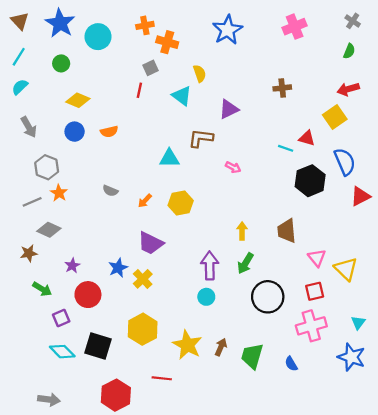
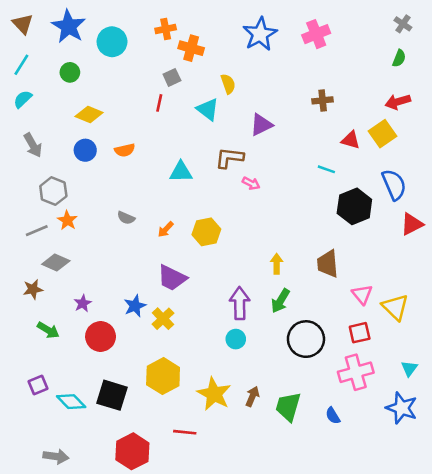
pink cross: (295, 27) -> (316, 34), moved
red triangle: (307, 138) -> (351, 140), moved
cyan triangle: (169, 158) -> (181, 172), moved
pink arrow: (233, 167) -> (251, 183), moved
purple square: (61, 318) -> (38, 385), moved

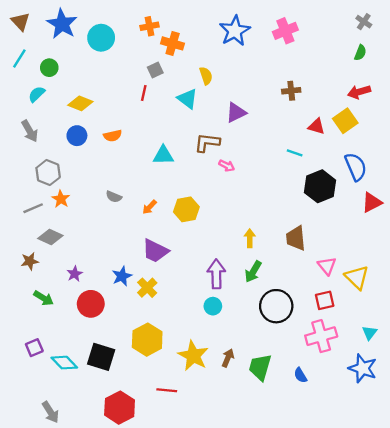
green circle: (70, 72) -> (49, 68), moved
cyan semicircle: (23, 99) -> (37, 94), moved
gray arrow: (56, 456) -> (50, 412), turned 50

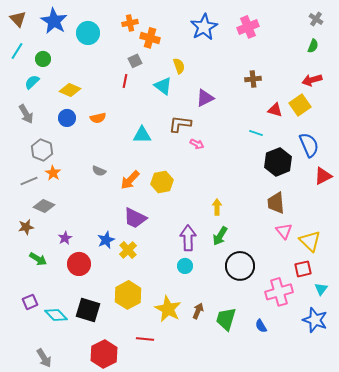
orange arrow: (149, 207) -> (130, 180), size x1.5
brown trapezoid: (296, 238) -> (276, 203), moved
red square: (325, 300) -> (303, 269), moved

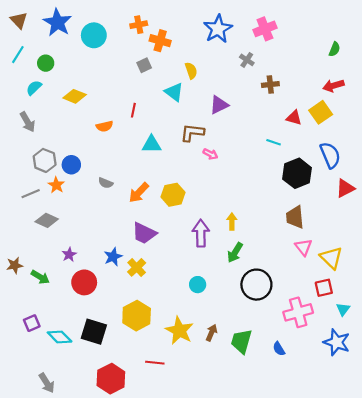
gray cross: (316, 19) -> (247, 60), moved
red line: (125, 81) -> (133, 110), moved
blue circle: (67, 118) -> (71, 165), moved
brown star: (26, 227) -> (15, 265), moved
purple arrow: (188, 238) -> (201, 233), moved

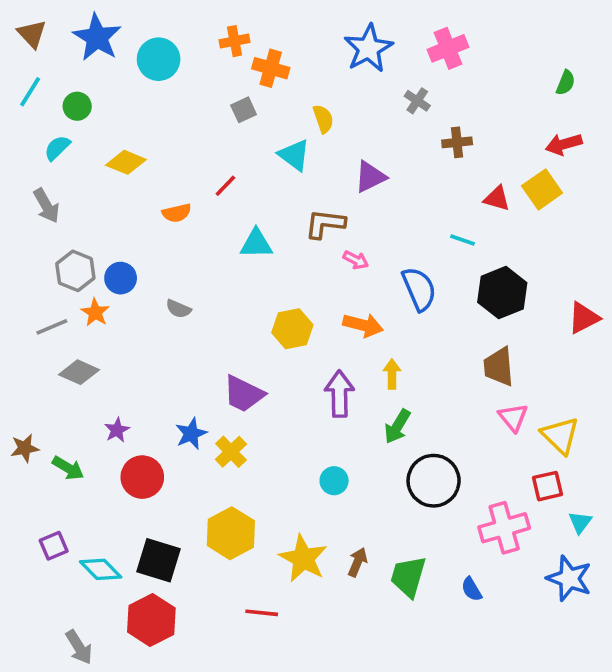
red line: (133, 110) -> (225, 186), turned 32
blue semicircle: (330, 155) -> (419, 289), moved
orange arrow: (139, 193) -> (363, 325), moved, turned -120
red hexagon: (111, 379) -> (151, 620), moved

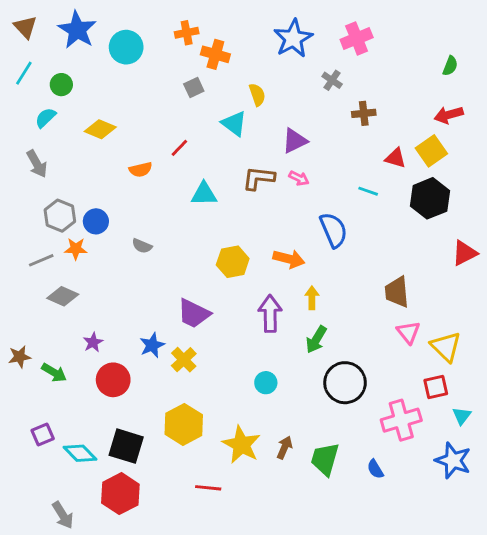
pink arrow: (356, 260) -> (299, 178), moved
black hexagon: (502, 293) -> (430, 198), moved
orange star: (95, 312) -> (76, 249), turned -30

